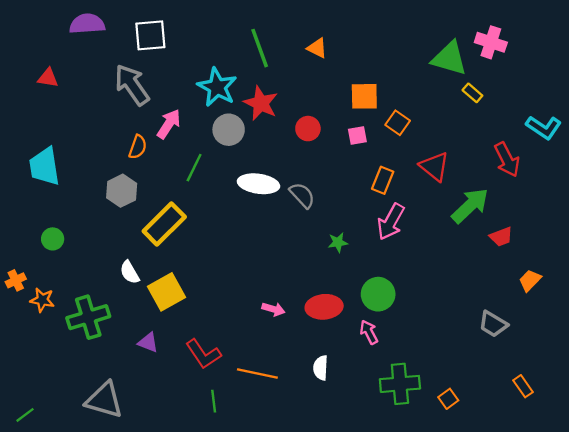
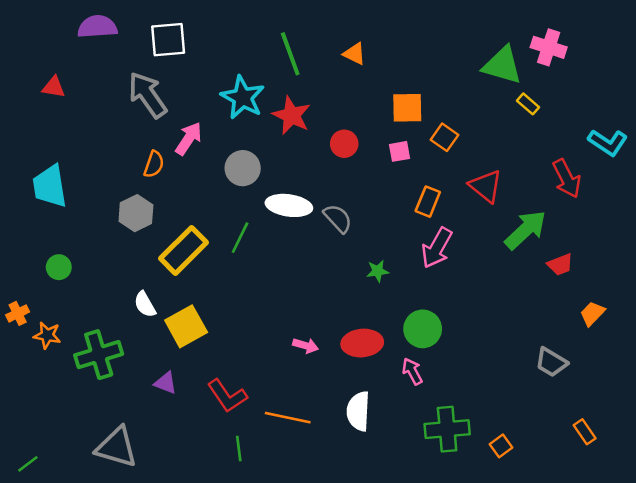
gray circle: (229, 130) -> (243, 168), moved
green line: (194, 168) -> (240, 238), moved
white semicircle: (321, 368) -> (358, 411), size x1.4

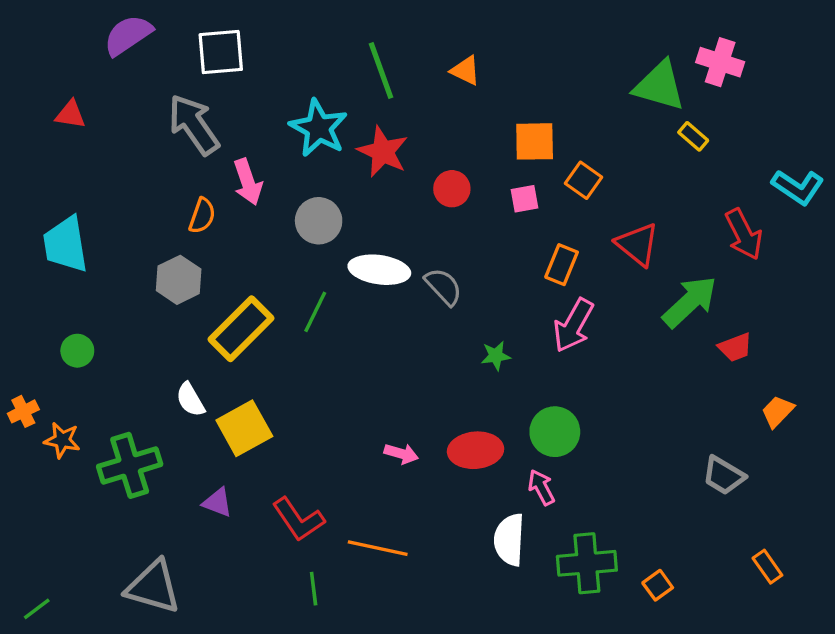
purple semicircle: (97, 27) -> (128, 35), turned -30
pink arrow: (189, 139) -> (248, 182), turned 128
white semicircle: (358, 411) -> (509, 540), moved

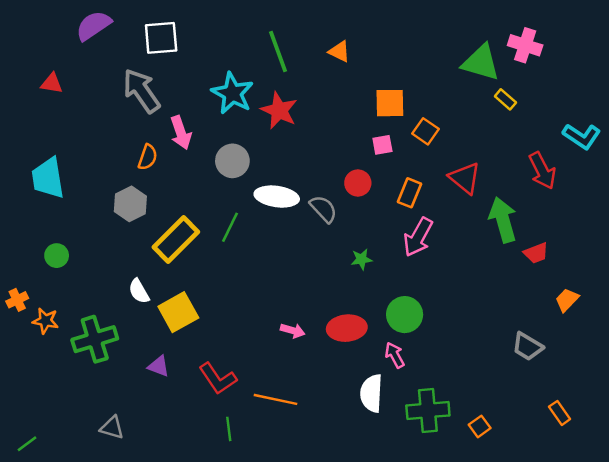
red circle: (452, 189) -> (358, 183), moved
green arrow: (690, 302) -> (503, 220), turned -63
gray triangle: (153, 587) -> (112, 428), size x0.6

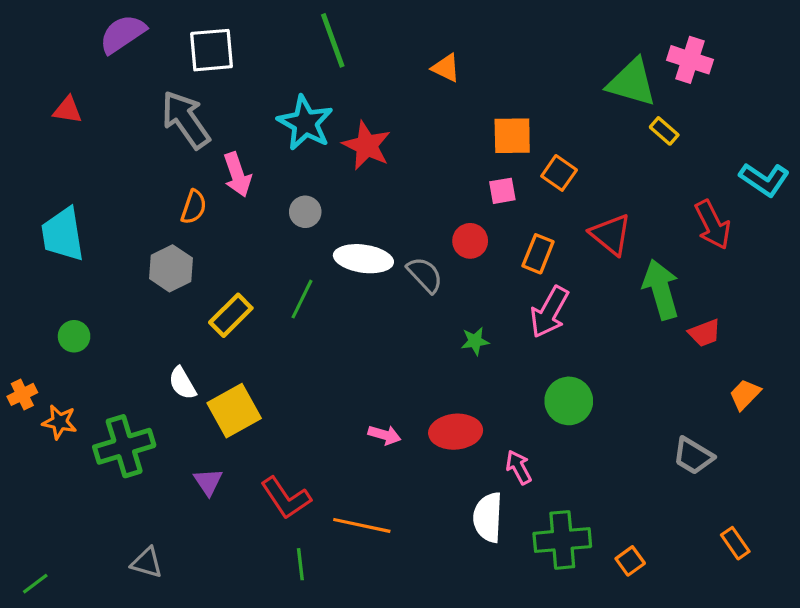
green line: (278, 51) -> (333, 40), moved
gray circle: (232, 161) -> (305, 212), size x0.7
yellow rectangle: (176, 240) -> (231, 315), size x0.7
green circle: (405, 315) -> (569, 401), moved
purple triangle: (159, 366) -> (208, 482), turned 35

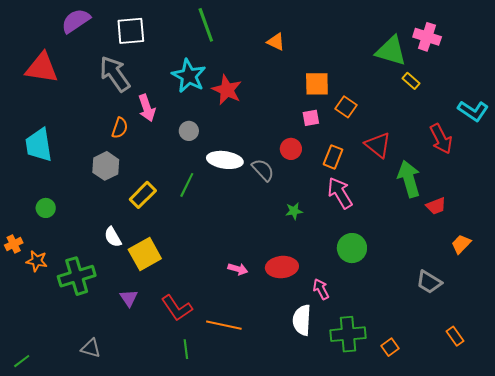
red triangle: (68, 110) -> (42, 68), size x1.8
pink arrow: (549, 312) -> (340, 193), turned 120

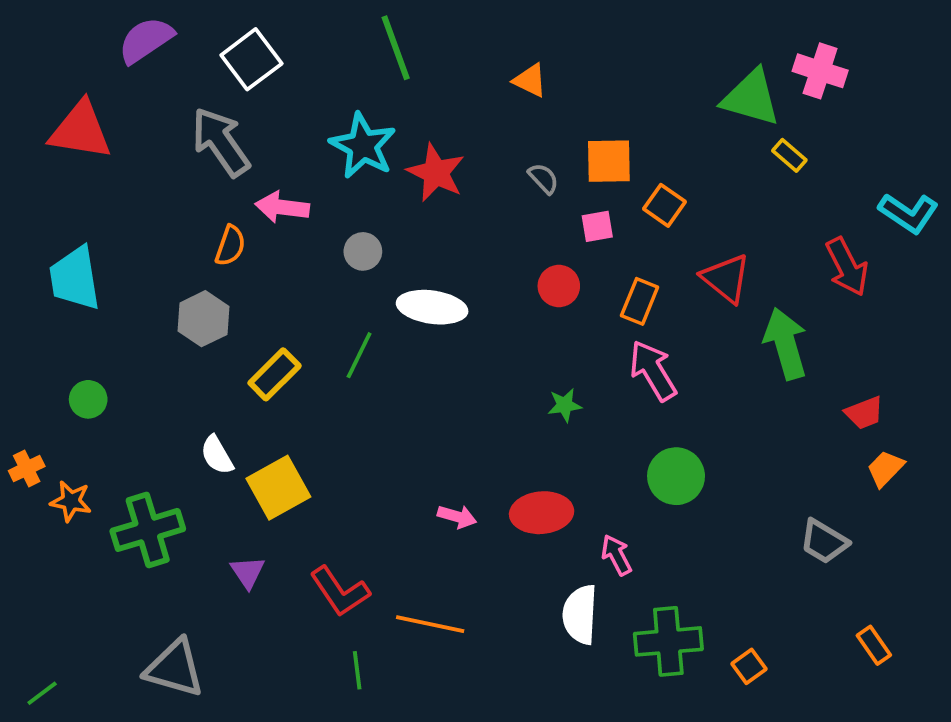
white square: (131, 31) -> (251, 59), turned -32
pink arrow: (147, 108) -> (282, 207), turned 116
gray semicircle: (263, 170) -> (543, 178), moved, size x0.7
red trapezoid: (436, 206) -> (864, 413), moved
gray triangle: (91, 348) -> (175, 668), size x1.6

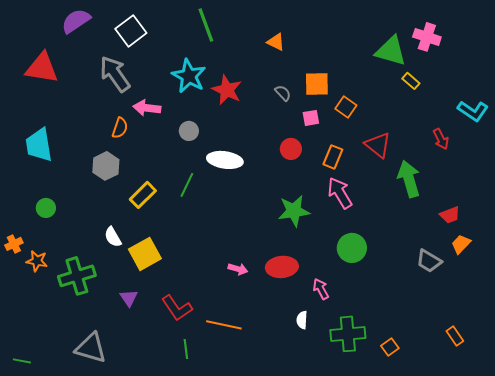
red arrow: (847, 267) -> (441, 139), size x0.7
green star: (565, 405) -> (294, 211), size x1.8
gray trapezoid: (824, 542) -> (429, 261), moved
white semicircle: (580, 615) -> (302, 320), size x0.6
green line: (42, 693) -> (22, 361), turned 48

